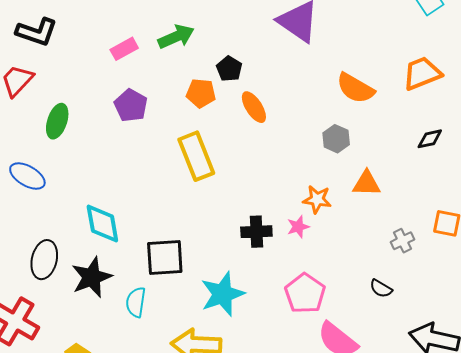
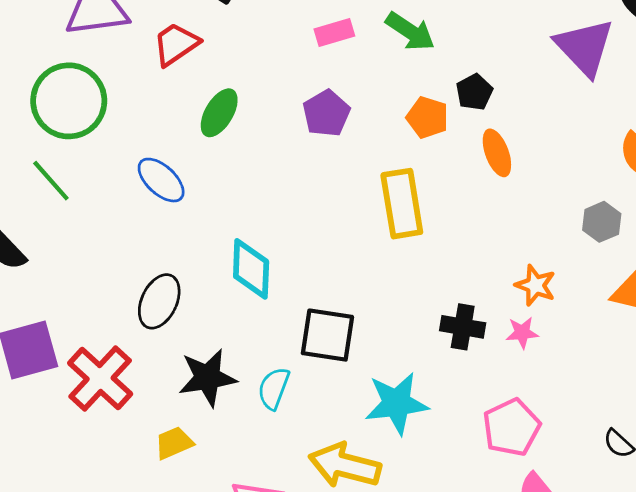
green arrow: (176, 37) -> (410, 31), turned 45
orange star: (317, 199) -> (535, 285), moved
black star: (92, 277) -> (207, 378), moved

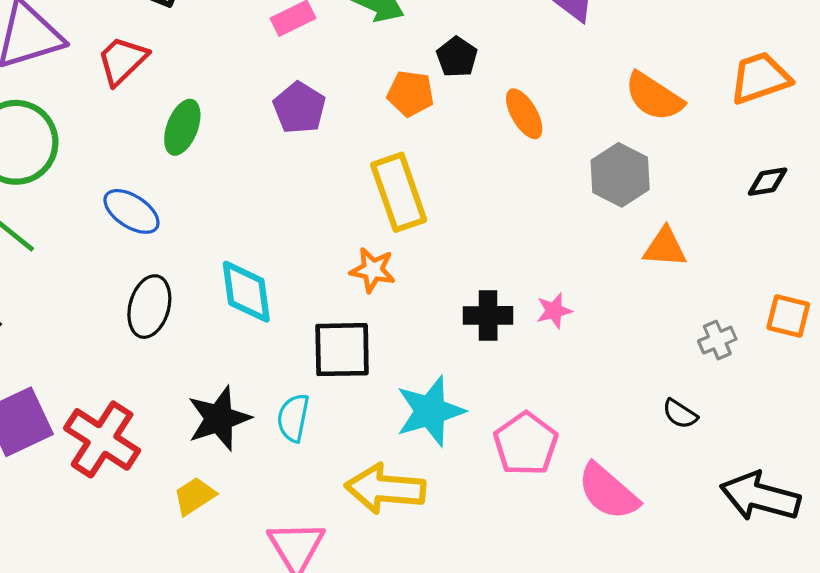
orange ellipse: (497, 153) -> (524, 114), moved
gray hexagon: (602, 222) -> (620, 175), size x1.4
orange star: (535, 285) -> (373, 270), moved
black ellipse: (159, 301) -> (149, 307), moved
pink pentagon: (511, 427) -> (526, 444), moved

